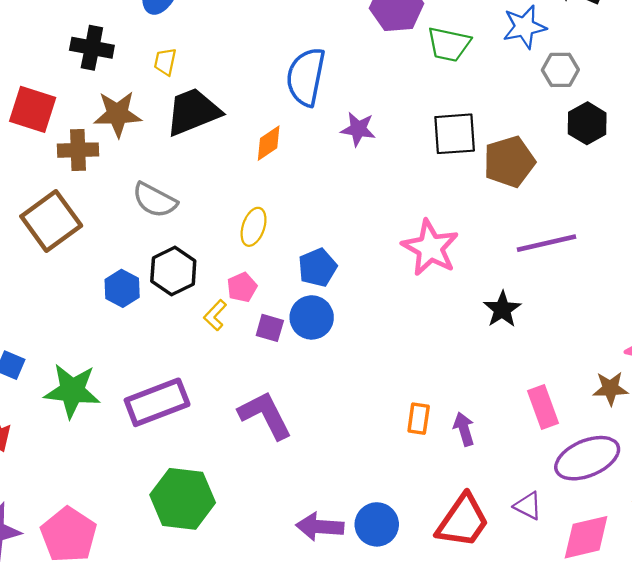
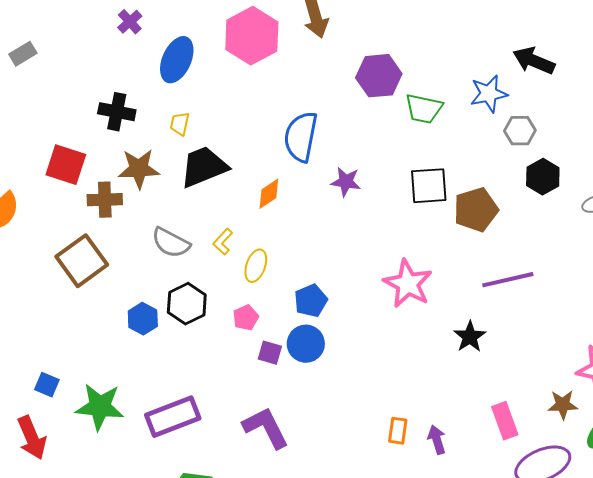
yellow L-shape: (215, 315) -> (223, 242), moved

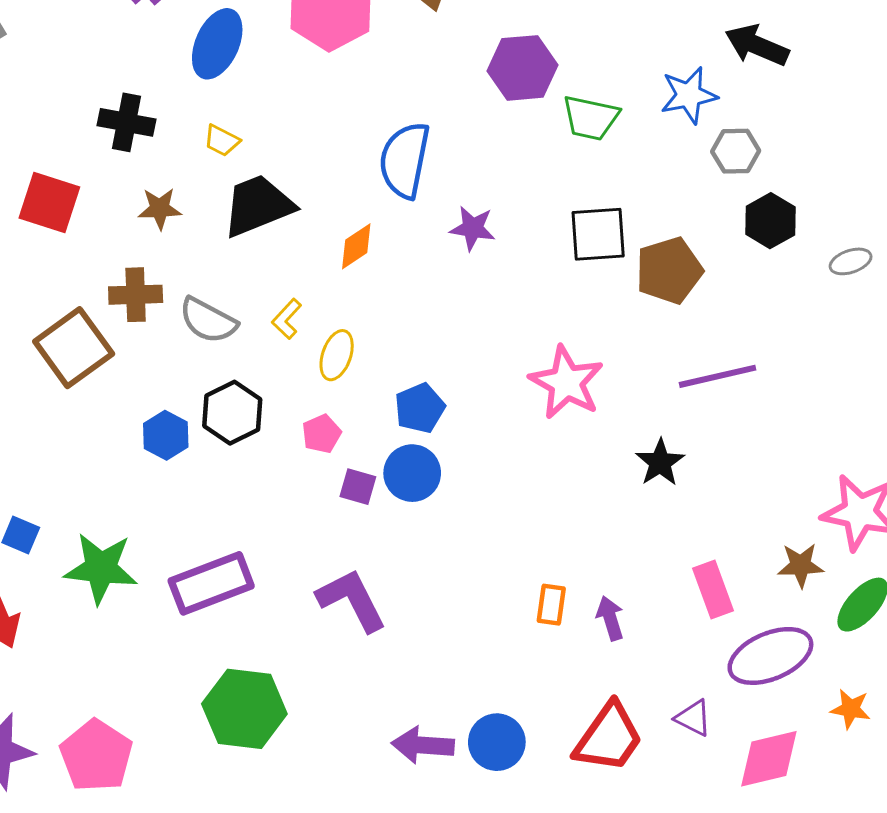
yellow trapezoid: (180, 124) -> (222, 141), turned -75
brown star: (139, 169) -> (160, 209), size x0.7
brown cross: (105, 200) -> (136, 295), moved

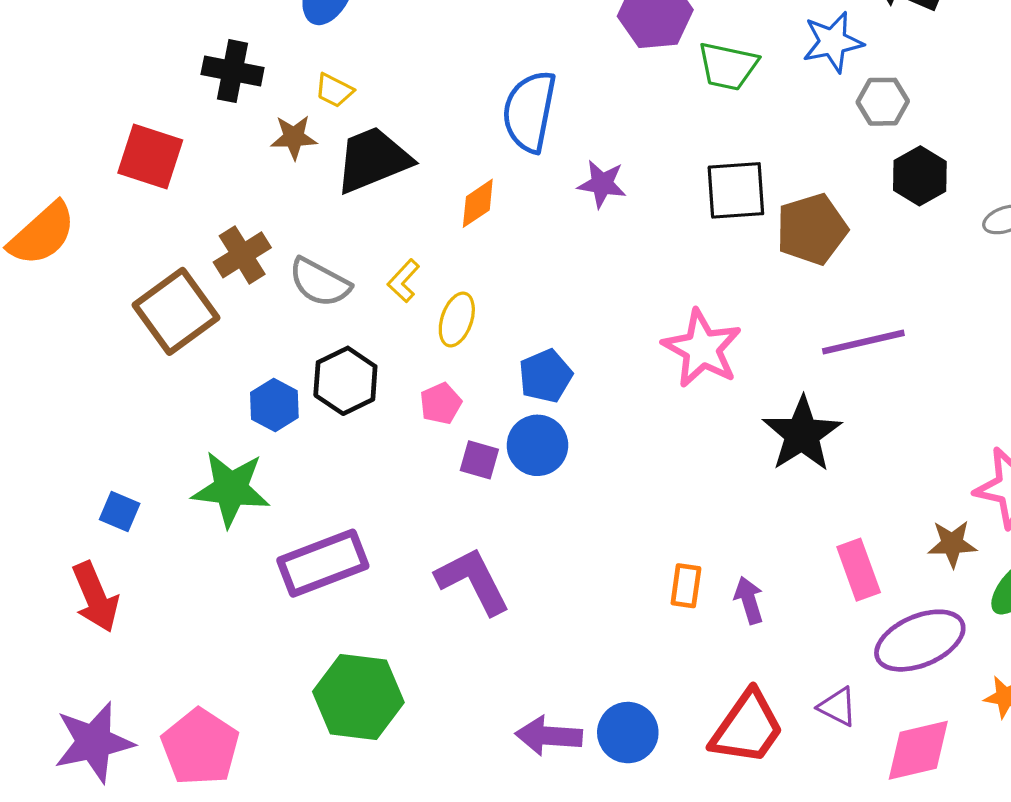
brown star: (160, 209) -> (294, 137), moved
brown cross: (136, 295) -> (242, 255), turned -30
black star: (660, 462) -> (802, 434), size x1.5
green star: (101, 568) -> (231, 489), moved

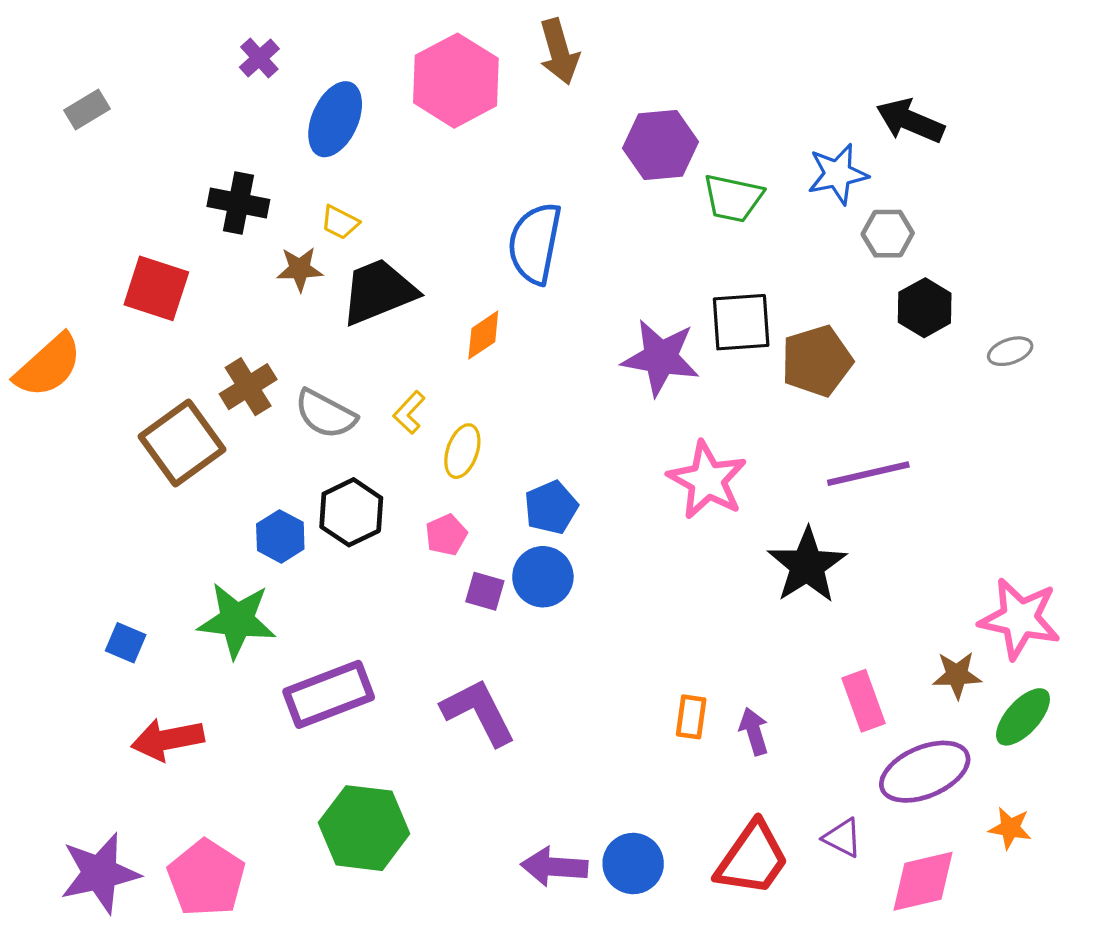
purple star: (602, 184) -> (661, 358), moved, size x1.6
red arrow: (95, 597) -> (168, 739), moved, turned 102

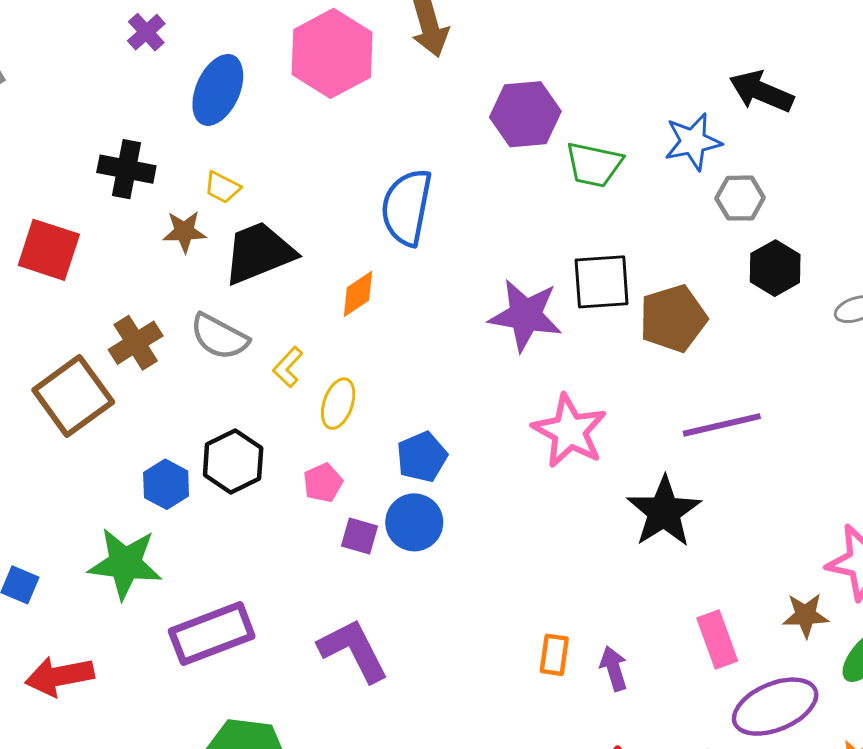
gray semicircle: (325, 414) -> (219, 337), moved

